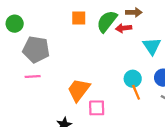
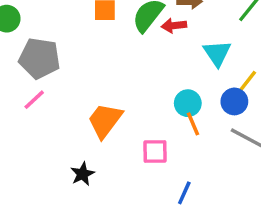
pink line: (33, 76) -> (34, 100), turned -40
pink square: (97, 108) -> (155, 151), moved

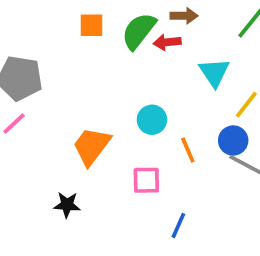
blue circle: (234, 101) -> (233, 141), moved
cyan circle: (188, 103) -> (152, 120), moved
black star: (83, 174) -> (67, 205), turned 30

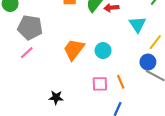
orange trapezoid: (92, 146) -> (74, 49), moved
orange line: (188, 150) -> (121, 82), moved

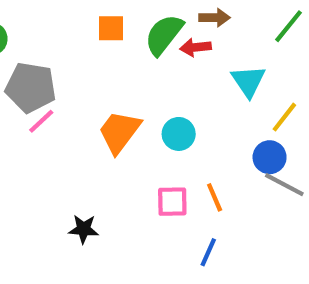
pink line: (27, 53) -> (41, 121), moved

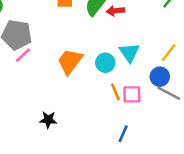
cyan triangle: (248, 81) -> (129, 53), moved
orange line: (215, 197) -> (115, 92), moved
pink square: (172, 202) -> (132, 94), moved

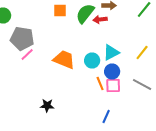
cyan triangle: (129, 53) -> (111, 52), turned 36
orange trapezoid: (70, 61) -> (64, 60), turned 75
blue circle: (160, 77) -> (112, 72), moved

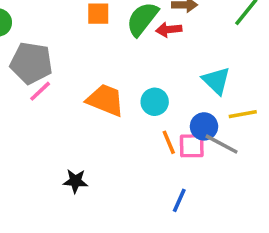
cyan triangle: (111, 52) -> (216, 81), moved, turned -48
yellow line: (142, 52) -> (243, 114), moved, turned 42
blue circle: (112, 72) -> (204, 126), moved
gray line: (142, 84) -> (222, 144), moved

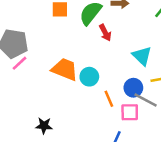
red arrow: (169, 30) -> (105, 33), moved, turned -112
cyan circle: (155, 102) -> (89, 77), moved
pink square: (192, 146) -> (130, 112), moved

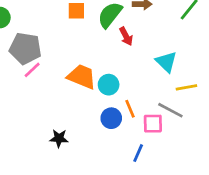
blue circle: (133, 88) -> (111, 118), moved

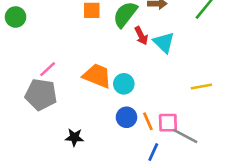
gray pentagon: (25, 48) -> (41, 95), moved
cyan triangle: (166, 62) -> (164, 42), moved
orange line: (130, 109) -> (148, 121), moved
gray line: (170, 110) -> (185, 136), moved

